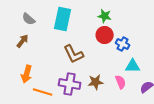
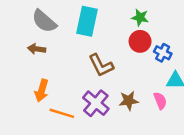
gray semicircle: (29, 19) -> (44, 21), size x1.5
brown arrow: (23, 41) -> (37, 49), turned -120
purple cross: (70, 84) -> (96, 103), turned 30

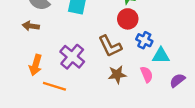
blue cross: (163, 53) -> (144, 40), moved
brown L-shape: (101, 65) -> (110, 46), moved
purple cross: (96, 103) -> (72, 57), moved

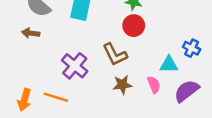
blue cross: (144, 40) -> (192, 48), moved
orange arrow: (36, 65) -> (24, 100), moved
purple semicircle: (177, 80) -> (187, 91), size x1.5

